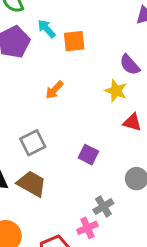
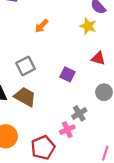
red triangle: (132, 122) -> (98, 58), moved

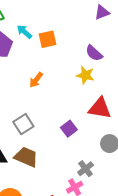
red triangle: (98, 58) -> (100, 108), size x1.5
purple square: (68, 74) -> (69, 129), turned 32

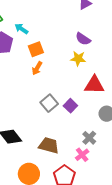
orange square: (48, 39) -> (36, 49), moved
gray square: (23, 124) -> (49, 103), moved
brown trapezoid: (26, 157) -> (49, 145), moved

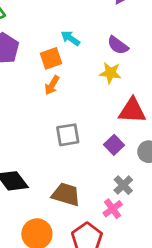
cyan arrow: (21, 29) -> (70, 38), moved
gray square: (49, 103) -> (68, 135), turned 30
purple square: (70, 106) -> (114, 145), moved

